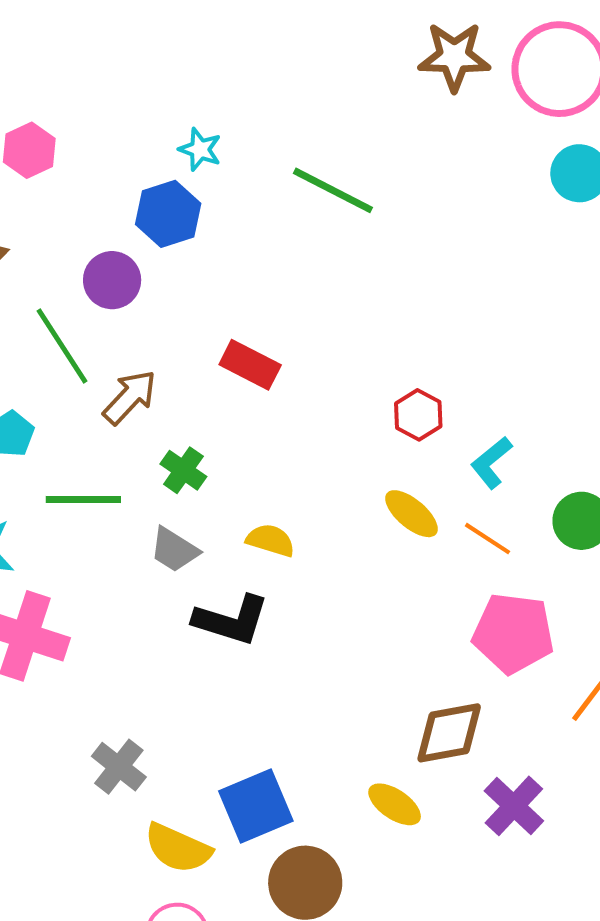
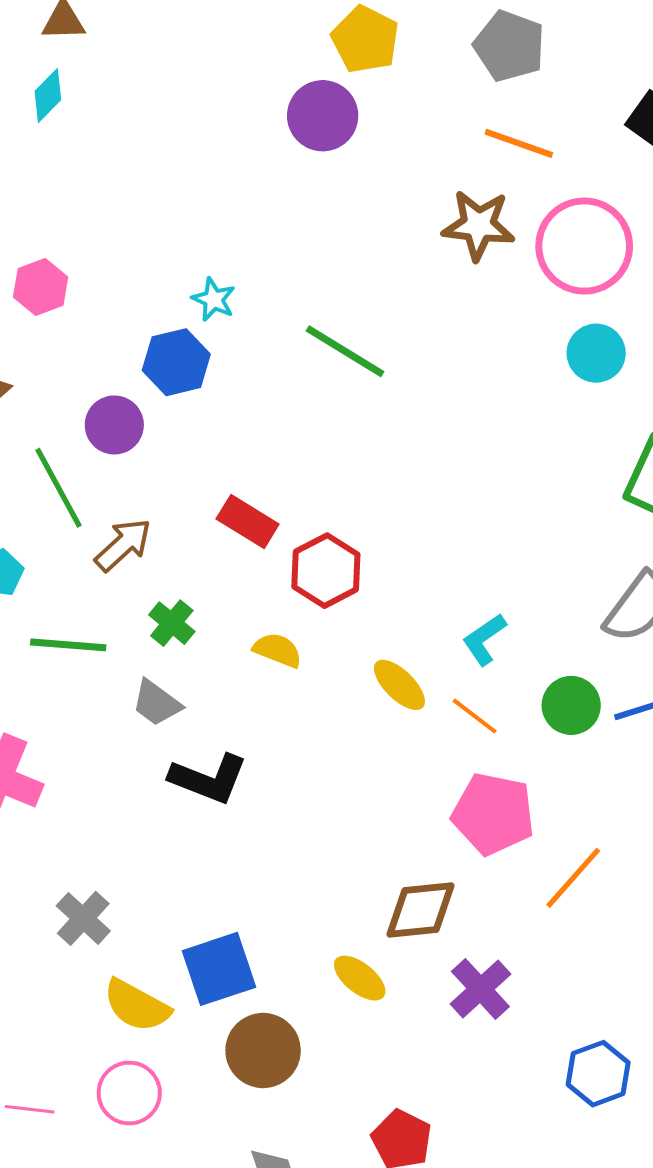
red hexagon: (418, 415) -> (326, 571), moved, size x1.4
yellow semicircle: (271, 540) -> (278, 650), moved

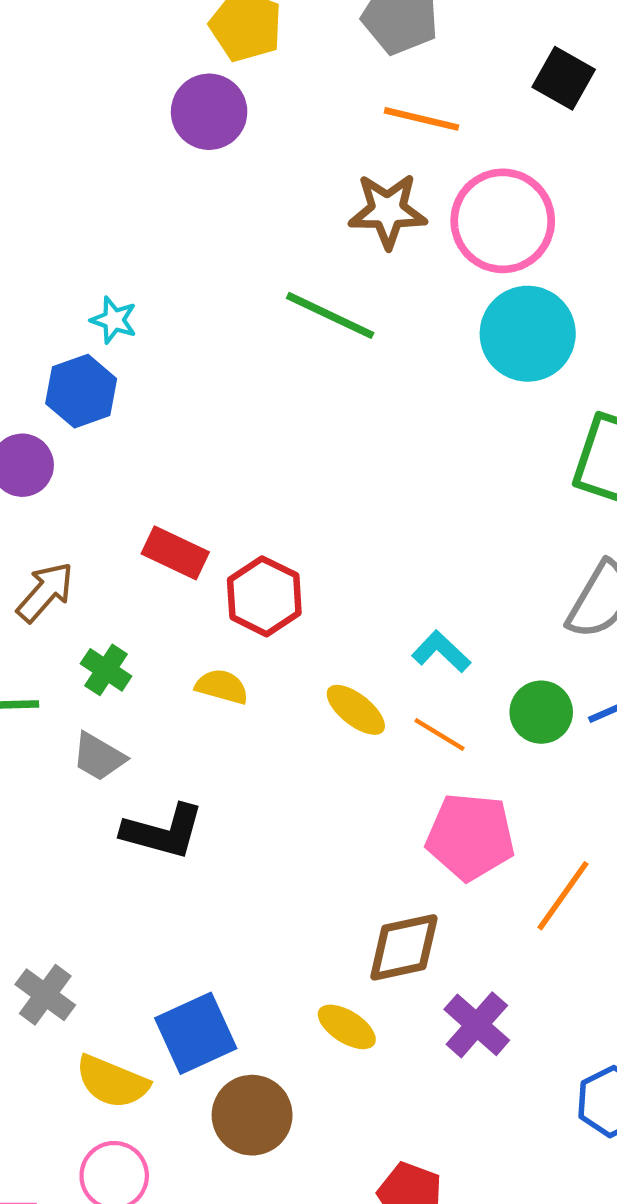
green line: (345, 351) -> (330, 315), moved
cyan circle: (596, 353) -> (528, 334), size x1.5
cyan L-shape: (484, 639) -> (441, 652), turned 84

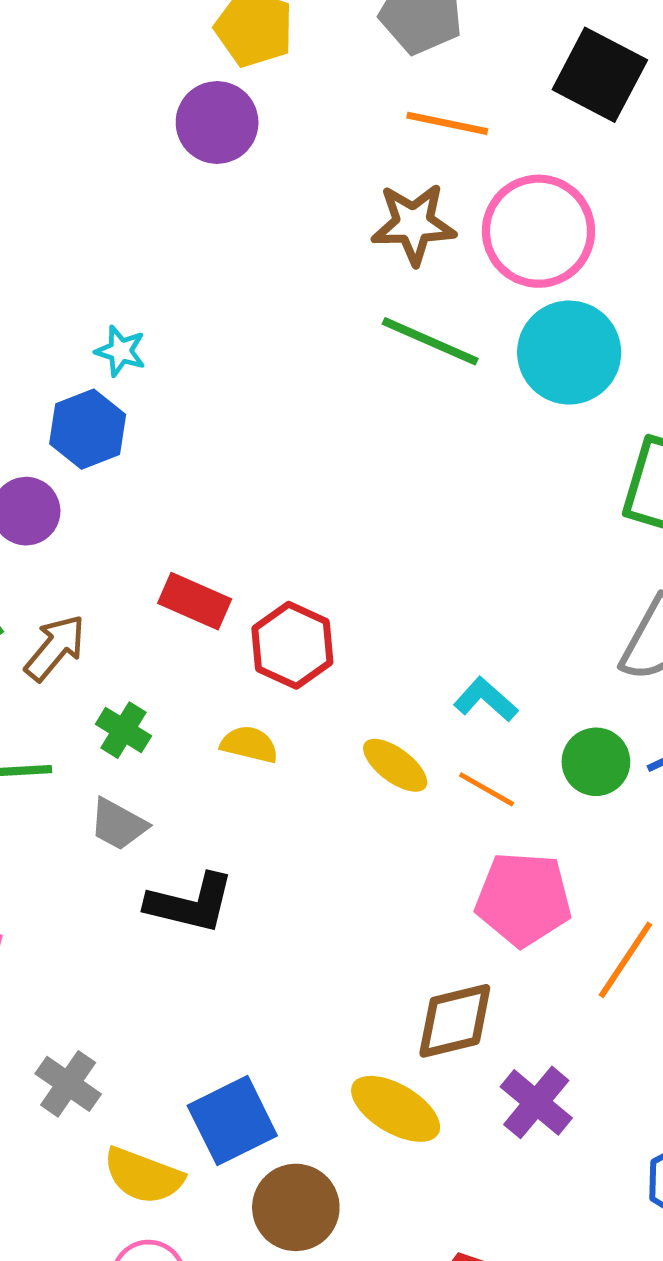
black square: (564, 78) -> (600, 75), size x1.4
green line: (330, 315) -> (430, 341), moved
yellow ellipse: (347, 1027) -> (396, 1109), size x1.4

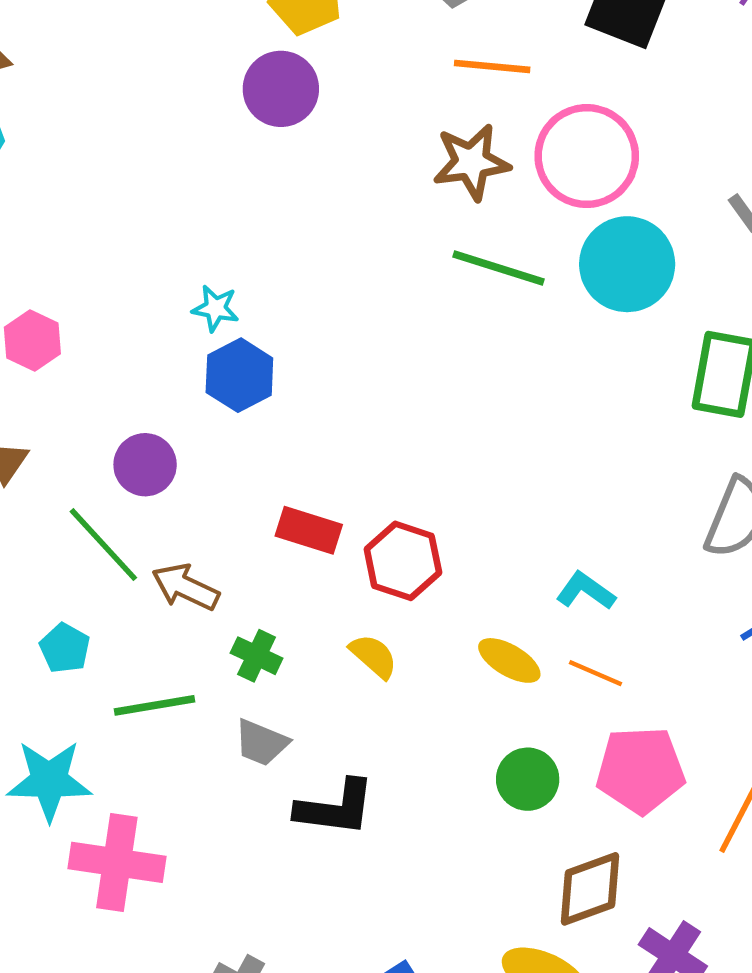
blue hexagon: (88, 429) -> (239, 375), moved
brown arrow: (55, 648) -> (185, 587), turned -98
yellow semicircle: (249, 744) -> (373, 656), turned 34
green circle: (596, 762) -> (528, 779), moved

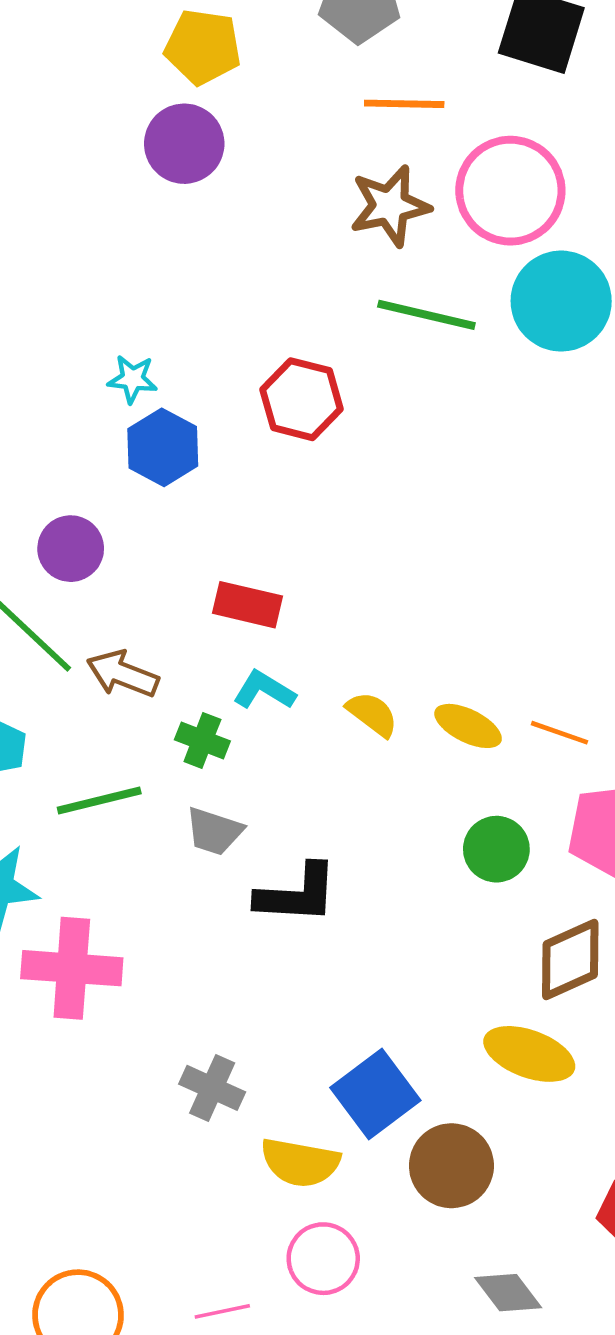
red hexagon: (403, 561) -> (301, 399), moved
cyan L-shape: (586, 591) -> (264, 690), moved
yellow semicircle: (373, 656) -> (372, 714), moved

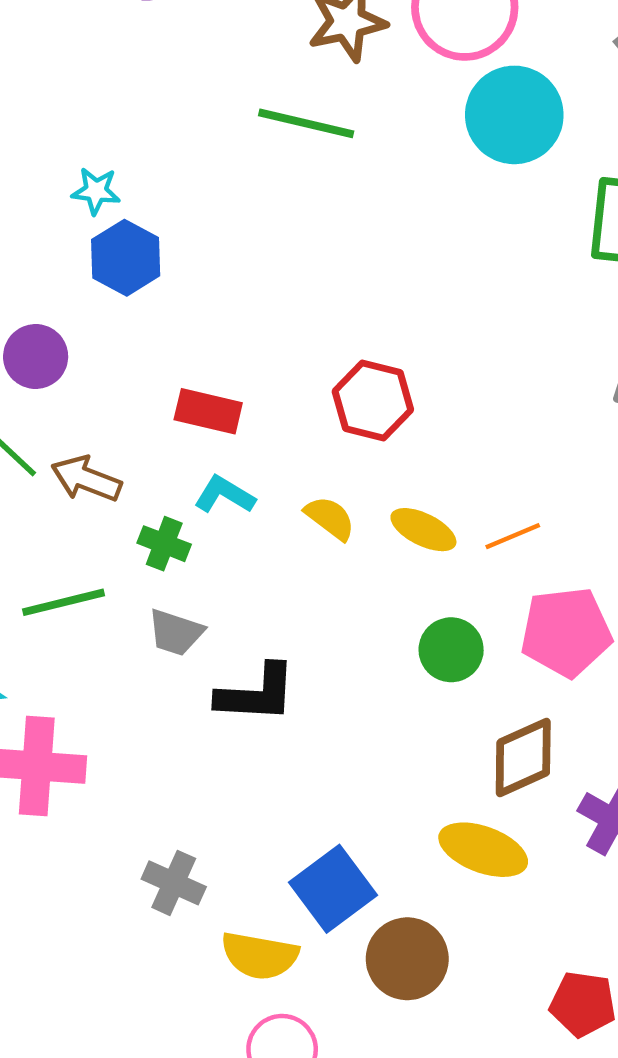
green line: (426, 315) -> (306, 123), moved
red hexagon: (301, 399) -> (373, 400), moved
orange line: (560, 733) -> (513, 536), turned -42

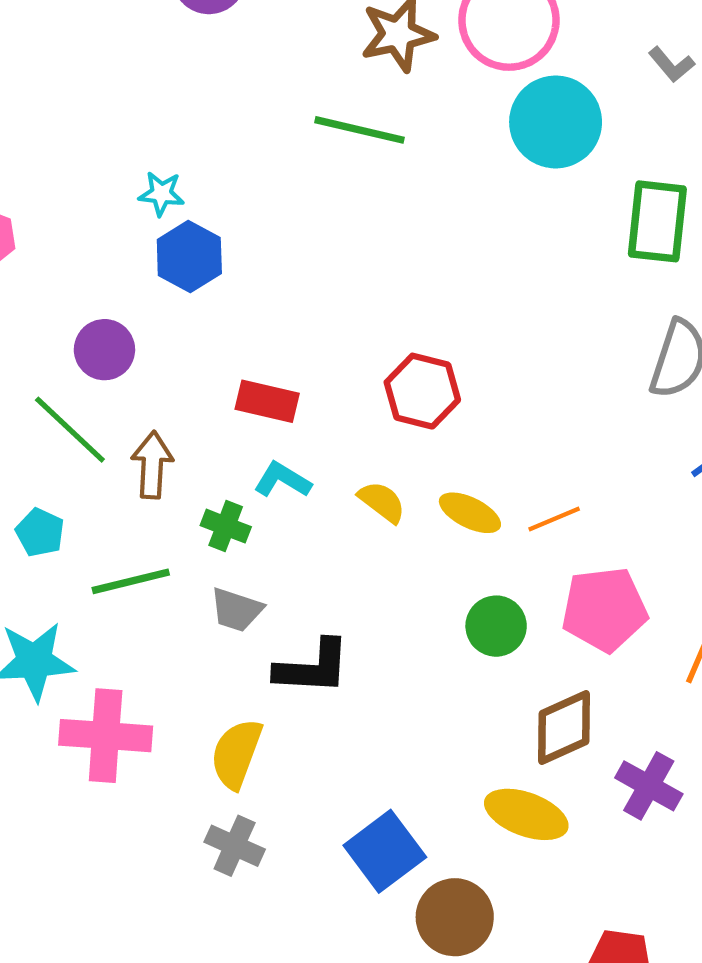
brown arrow: (86, 479) -> (152, 465), turned 72
yellow semicircle: (260, 956) -> (236, 754), moved, turned 100

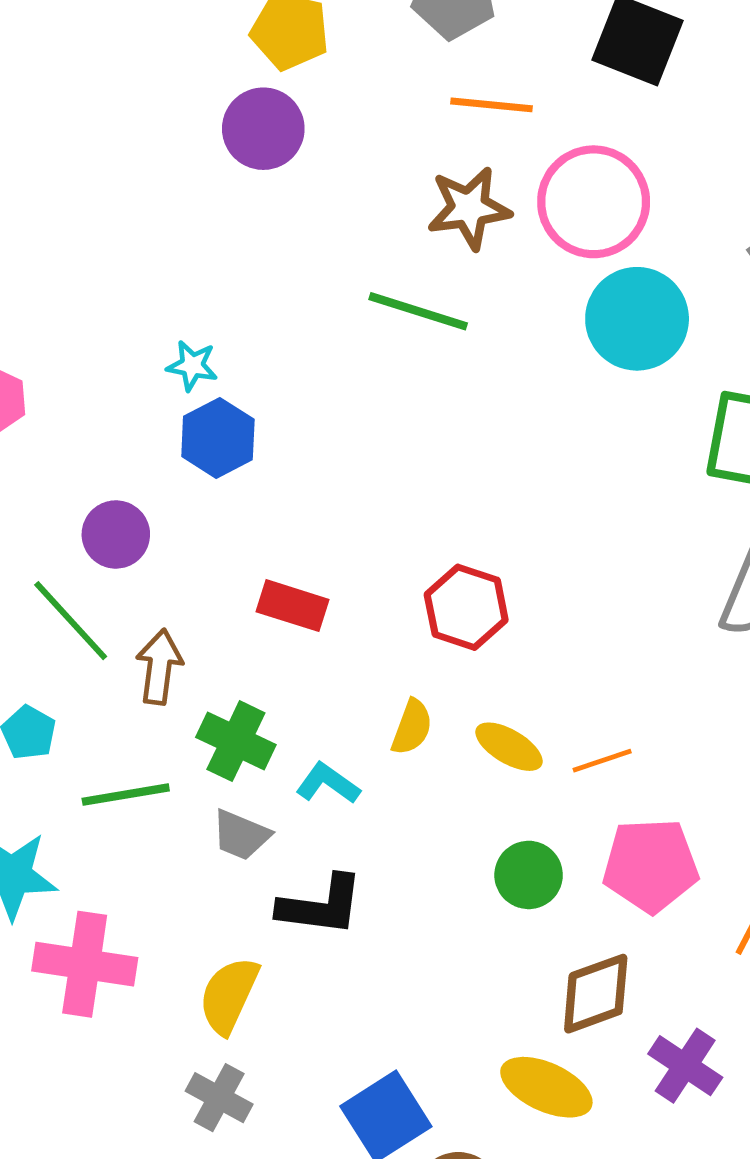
cyan L-shape: (283, 480) -> (328, 783), moved
yellow semicircle: (382, 502) -> (412, 727), turned 69
green cross: (226, 526) -> (236, 741), size x1.4

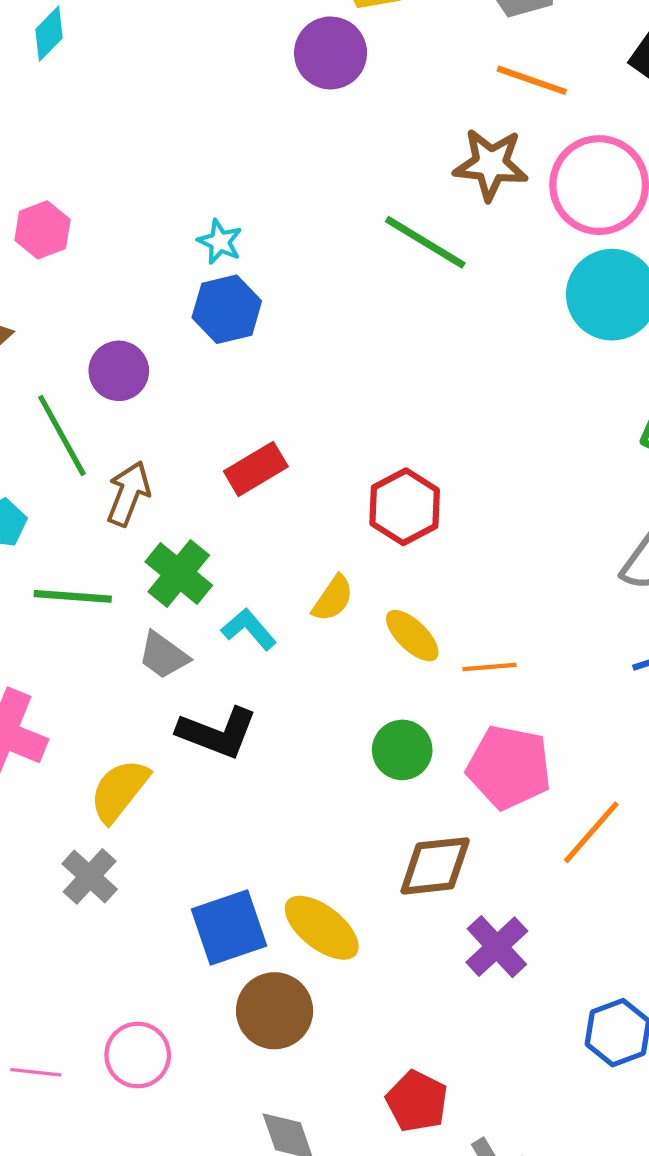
red rectangle: (293, 606) -> (256, 469), turned -62
yellow ellipse: (546, 1087) -> (322, 928), moved

